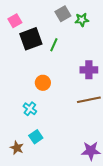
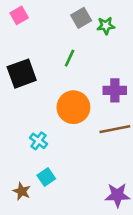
pink square: (15, 21) -> (19, 15), moved
black square: (31, 39) -> (22, 74), moved
orange circle: (43, 83) -> (73, 107), moved, size x1.6

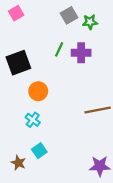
purple cross: (115, 90) -> (81, 53), moved
orange circle: (73, 107) -> (38, 91), moved, size x0.7

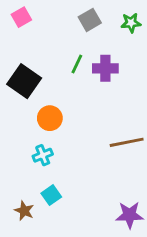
green star: (90, 22) -> (131, 23), moved
black square: (18, 63) -> (24, 81), turned -35
cyan cross: (33, 120) -> (43, 155), turned 32

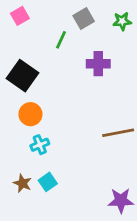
green line: (77, 64) -> (61, 40), moved
orange circle: (50, 118) -> (30, 114), moved
brown star: (24, 211) -> (23, 183), moved

